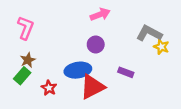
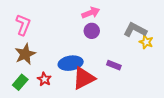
purple circle: (96, 44) -> (92, 31), moved
brown star: (28, 60) -> (25, 54), size x1.5
green rectangle: (22, 76) -> (20, 82), moved

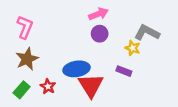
yellow star: (146, 42) -> (133, 48), moved
red triangle: (84, 78) -> (91, 85), turned -35

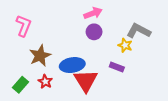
brown star: (27, 59) -> (40, 56), moved

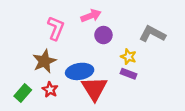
pink arrow: (93, 13) -> (91, 16), moved
pink L-shape: (23, 26) -> (56, 28), moved
yellow star: (125, 45) -> (128, 57), moved

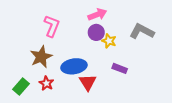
pink arrow: (91, 16) -> (97, 14), moved
yellow star: (128, 57) -> (109, 41), moved
red triangle: (94, 88) -> (88, 82), size x0.7

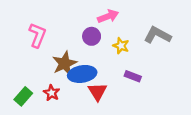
pink L-shape: (52, 26) -> (37, 35), moved
purple circle: (96, 32) -> (92, 36), moved
brown star: (41, 57) -> (64, 63), moved

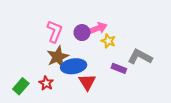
pink arrow: (108, 16) -> (98, 28), moved
pink L-shape: (37, 35) -> (55, 31), moved
gray L-shape: (157, 35) -> (140, 57), moved

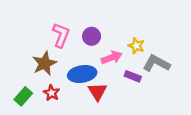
pink arrow: (98, 28) -> (112, 58), moved
yellow star: (108, 41) -> (136, 46), moved
brown star: (58, 57) -> (44, 63), moved

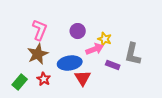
pink L-shape: (61, 35) -> (40, 30), moved
yellow star: (136, 46) -> (105, 39), moved
gray L-shape: (156, 63) -> (133, 54), turned -105

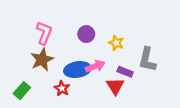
pink arrow: (95, 49) -> (95, 66), moved
red triangle: (83, 78) -> (115, 86), moved
red star: (44, 79) -> (62, 88), moved

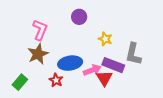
purple circle: (86, 34) -> (79, 17), moved
pink arrow: (95, 66) -> (92, 70), moved
purple rectangle: (125, 72) -> (113, 65), size x1.5

